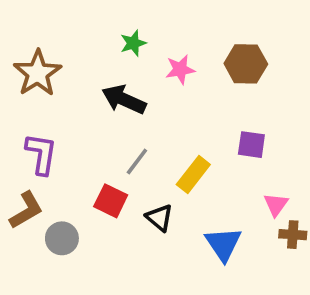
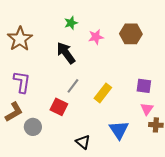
black arrow: (124, 99) -> (66, 53), turned 30
purple square: (251, 145) -> (144, 86), moved
black triangle: (159, 218) -> (83, 142), moved

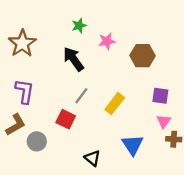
brown hexagon: (131, 34) -> (143, 56), moved

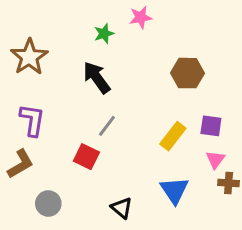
pink star: (107, 41) -> (141, 17), moved
yellow rectangle: (115, 104) -> (173, 136), moved
gray circle: (37, 141) -> (48, 204), moved

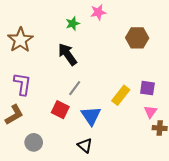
brown hexagon: (188, 73) -> (137, 38), moved
blue triangle: (174, 190) -> (91, 116), moved

